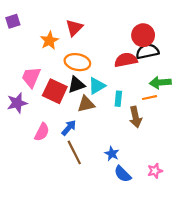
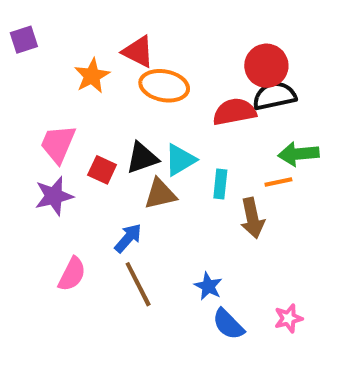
red triangle: (74, 28) -> (138, 52), turned -48
orange ellipse: (77, 62) -> (164, 86), moved
red square: (55, 91) -> (102, 170), size x0.6
purple star: (17, 103) -> (54, 196), moved
pink semicircle: (42, 132) -> (72, 274), moved

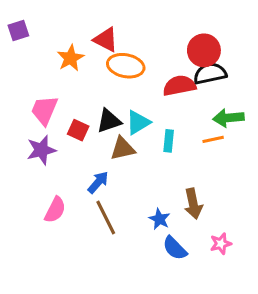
brown arrow: (252, 218) -> (193, 204), moved

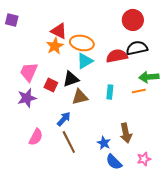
purple square: (18, 30) -> (12, 20), turned 32
red triangle: (106, 40) -> (59, 31), moved
red circle: (204, 50) -> (133, 20), moved
orange star: (70, 58) -> (55, 46), moved
cyan triangle: (138, 122) -> (85, 61), moved

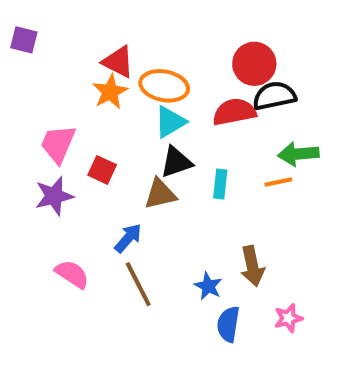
red circle: (133, 20) -> (254, 64), moved
black triangle: (71, 79) -> (176, 162), moved
pink semicircle: (36, 137) -> (72, 274), turned -84
blue semicircle: (114, 162) -> (228, 324), turned 54

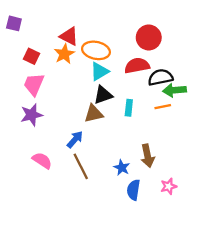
black semicircle: (274, 96) -> (160, 77), moved
red square: (102, 170) -> (32, 56), moved

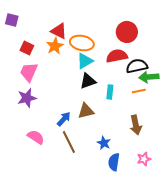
brown triangle: (94, 114) -> (86, 111), moved
brown arrow: (148, 156) -> (136, 125), moved

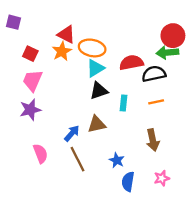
red circle: (127, 32) -> (173, 36), moved
green arrow: (149, 77) -> (167, 52), moved
pink semicircle: (36, 137) -> (40, 154), turned 36

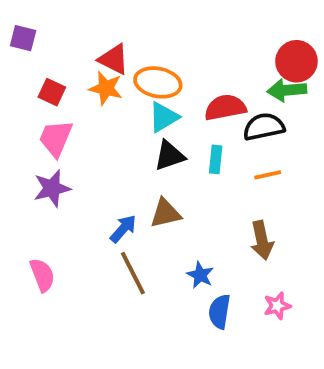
orange star: (62, 51) -> (106, 88), turned -30
cyan rectangle: (124, 103) -> (216, 159), moved
pink semicircle: (40, 154) -> (42, 275), moved

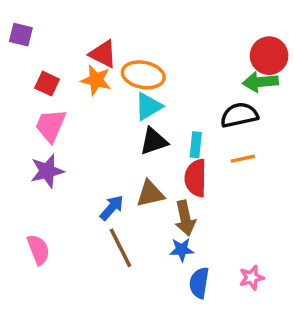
red semicircle: (225, 107) -> (196, 178), moved, turned -78
brown arrow: (262, 240) -> (185, 218), moved
blue star: (200, 275) -> (182, 250), turned -30

